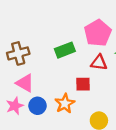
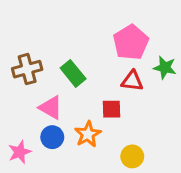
green rectangle: (65, 50) -> (73, 73), moved, turned 72
pink triangle: (25, 83) -> (51, 108), moved
pink star: (15, 106) -> (20, 152), moved

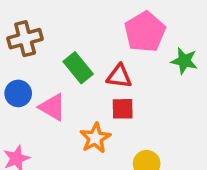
brown cross: (27, 69) -> (25, 39), moved
red triangle: (132, 81) -> (119, 76), moved
blue circle: (52, 137) -> (18, 93), moved

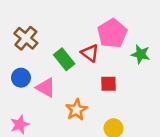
brown cross: (25, 39) -> (26, 38), turned -35
red triangle: (119, 76) -> (90, 53), moved, turned 30
red square: (123, 109) -> (109, 84), moved

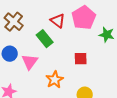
red triangle: (90, 53) -> (58, 21), moved
pink triangle: (46, 88) -> (30, 62), turned 36

